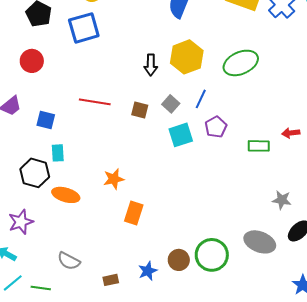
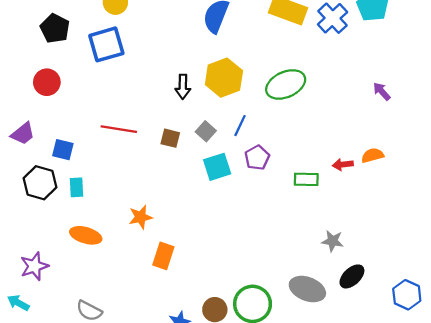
black hexagon: (35, 173) -> (40, 183), moved

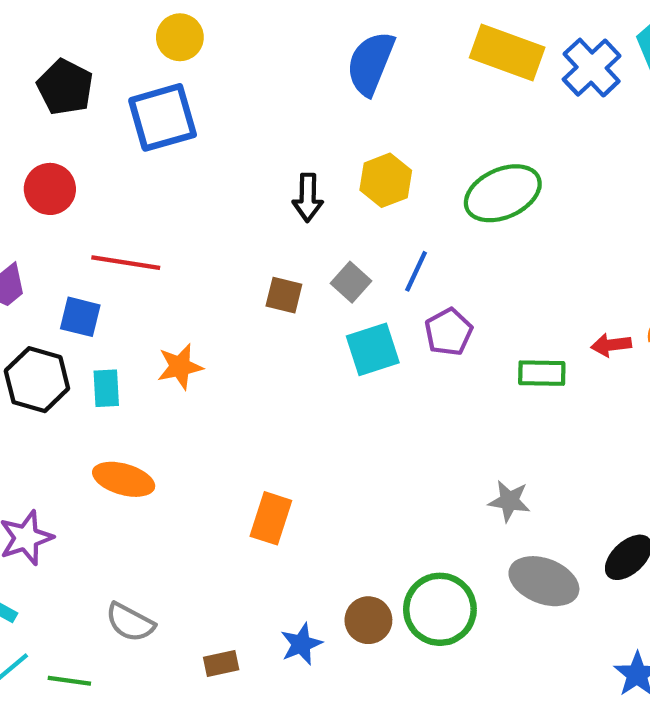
yellow hexagon: (224, 78) -> (386, 180), size x0.7
red line: (119, 129) -> (126, 263), moved
orange star: (141, 217) -> (180, 367), moved
gray star: (333, 241) -> (509, 501), moved

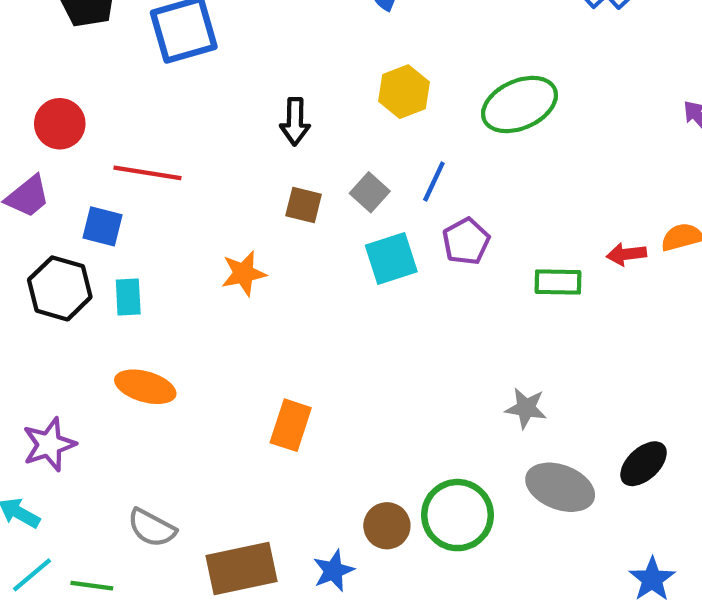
red circle: (50, 189) -> (60, 124), moved
black arrow: (308, 198) -> (295, 122), moved
orange star: (180, 367) -> (244, 273), moved
blue star: (301, 644) -> (333, 571), moved
brown rectangle: (221, 663) -> (242, 569), size x2.0

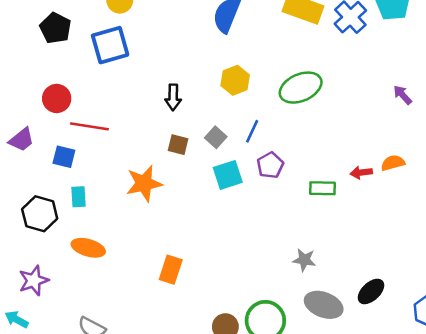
red circle: (60, 124) -> (57, 98), moved
orange star: (244, 273) -> (144, 183), size x1.4
black hexagon: (60, 288) -> (40, 214), moved

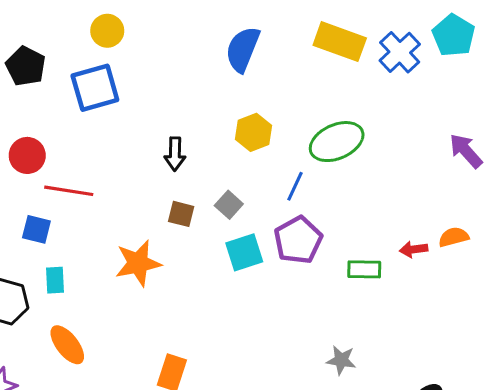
purple arrow: (403, 95) -> (466, 151), size x1.4
blue line: (252, 131) -> (295, 186), moved
purple pentagon: (270, 165) -> (298, 240), size x1.4
orange ellipse: (88, 248) -> (67, 345), turned 36

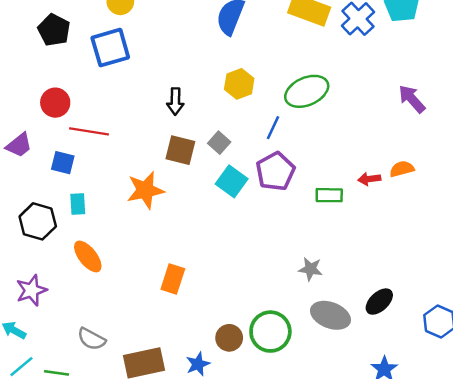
brown square: (181, 214) -> (180, 150), size x1.4
cyan square: (244, 252) -> (232, 181), turned -36

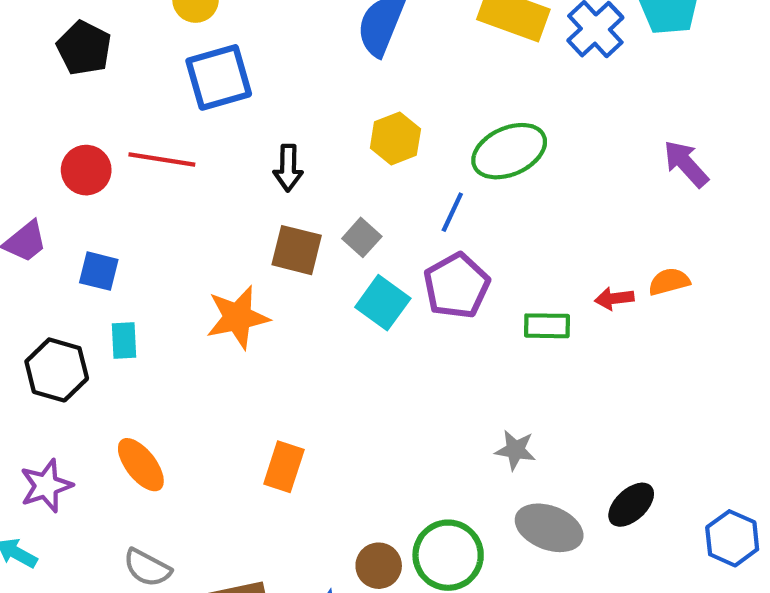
blue square: (110, 48) -> (219, 77), moved
red line: (89, 131) -> (162, 160), moved
orange ellipse: (88, 256) -> (141, 465), moved

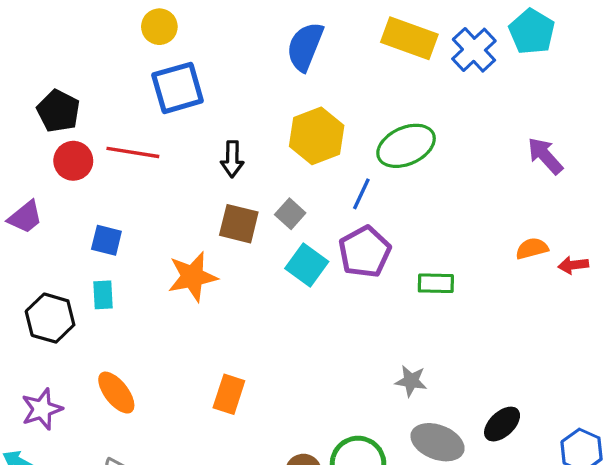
black pentagon: (84, 48) -> (58, 111), moved
yellow hexagon: (395, 139) -> (317, 136), size x1.4
blue square: (99, 271) -> (106, 240), moved
red arrow: (614, 298) -> (573, 265), moved

